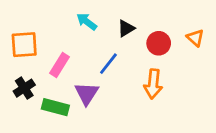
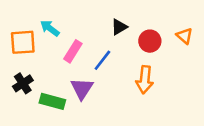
cyan arrow: (87, 22) -> (50, 28), moved
pink rectangle: (60, 65) -> (73, 51), moved

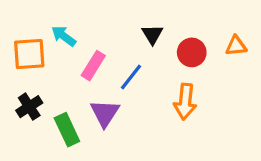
black triangle: (119, 27) -> (152, 34), turned -30
orange triangle: (184, 36) -> (236, 46), turned -48
green rectangle: (52, 101) -> (67, 130), turned 50

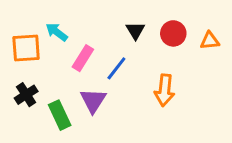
red circle: (192, 52) -> (173, 33), moved

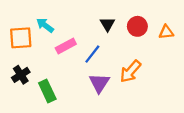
pink rectangle: (83, 58) -> (66, 46), turned 30
orange arrow: (165, 90) -> (130, 71), turned 35
purple triangle: (93, 101) -> (99, 83), moved

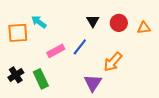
pink rectangle: (66, 46) -> (56, 51), moved
black cross: (21, 75) -> (16, 75), moved
purple triangle: (99, 83) -> (93, 83), moved

